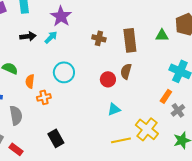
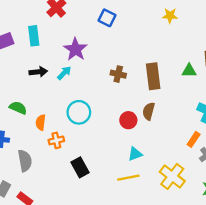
black rectangle: (56, 138) -> (80, 167), moved
yellow line: (121, 140) -> (128, 178), moved

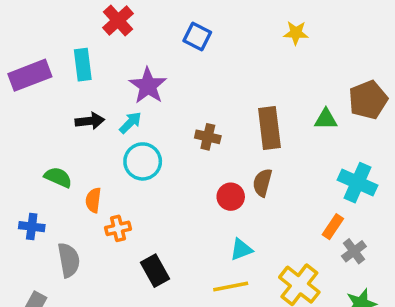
brown cross: (118, 74) -> (208, 137), moved
cyan circle: (79, 112) -> (143, 161), moved

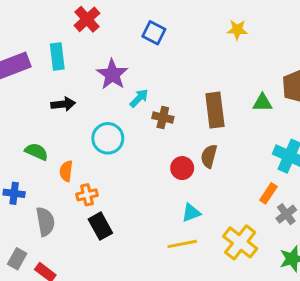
cyan arrow: (130, 123) -> (139, 98), moved
black rectangle: (155, 271) -> (100, 226), moved

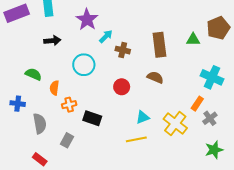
brown semicircle: (209, 156) -> (155, 77), turned 98
red circle: (182, 168) -> (122, 87), moved
black rectangle: (100, 226) -> (92, 118), moved, turned -42
yellow cross: (240, 242) -> (175, 124), moved
gray rectangle: (17, 259) -> (67, 140), moved

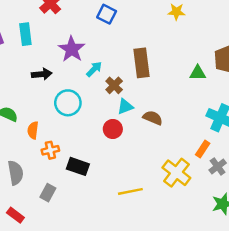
black arrow: (52, 41) -> (42, 74), moved
brown rectangle: (159, 45) -> (142, 63), moved
brown cross: (123, 50) -> (114, 85), turned 32
cyan triangle: (143, 117) -> (125, 107), moved

